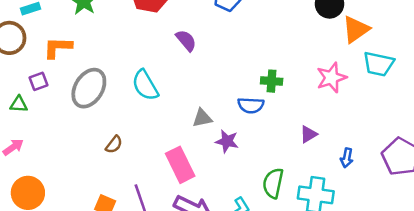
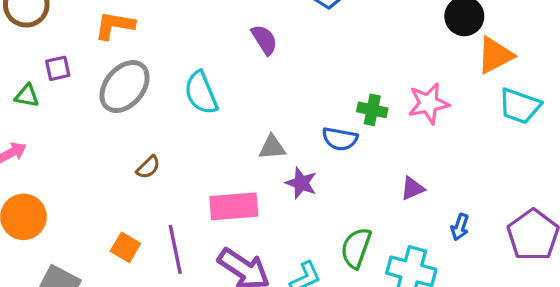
orange L-shape: (58, 47) -> (115, 25), moved
pink star: (331, 78) -> (428, 103), moved
pink rectangle: (180, 165) -> (234, 206), turned -76

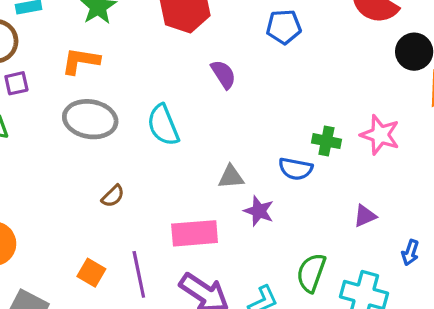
purple square: (58, 68) -> (16, 83), moved
gray ellipse: (125, 87) -> (90, 119), turned 60
pink star: (428, 103) -> (380, 135), turned 30

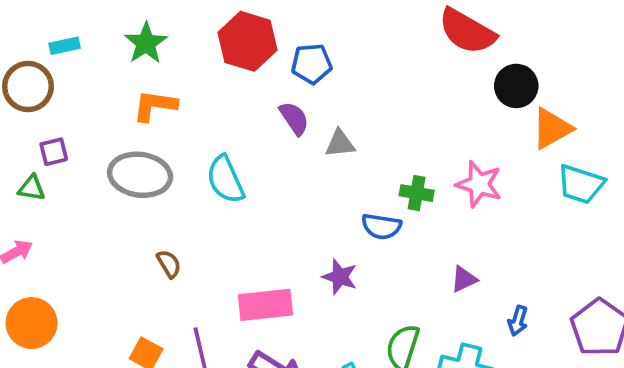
blue pentagon: (284, 27) -> (312, 64), moved
orange L-shape: (81, 61) -> (155, 106), moved
purple square: (16, 83) -> (54, 152), moved
gray triangle: (231, 177) -> (340, 144), moved
brown semicircle: (113, 196) -> (169, 264), turned -75

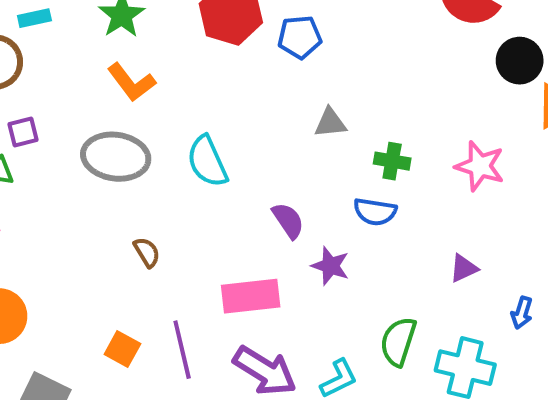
orange L-shape: (155, 106) -> (131, 82), turned -135
purple semicircle: (294, 118) -> (288, 221), moved
green cross: (417, 193) -> (392, 161), moved

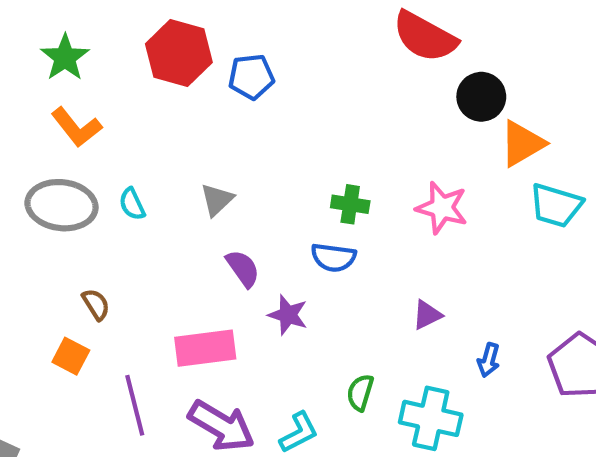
gray triangle: (330, 123) -> (217, 200), moved, turned -36
cyan semicircle: (207, 161) -> (132, 204), moved, size x0.6
green semicircle: (398, 342) -> (360, 393), size x0.7
orange square: (122, 349) -> (71, 356), moved

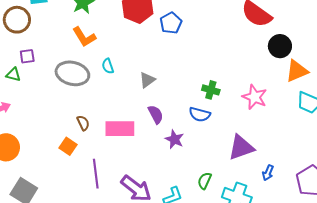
blue pentagon: (251, 77) -> (171, 23), turned -30
cyan semicircle: (132, 204) -> (108, 66), moved
purple triangle: (427, 315) -> (241, 147), size x1.8
pink rectangle: (205, 348) -> (120, 129), moved

